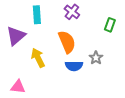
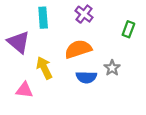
purple triangle: (16, 36) -> (19, 42), turned -40
orange semicircle: (67, 42) -> (78, 49), turned -85
pink triangle: (18, 87) -> (24, 90), moved

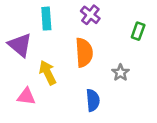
orange semicircle: (78, 49) -> (84, 52), turned 104
blue semicircle: (86, 77) -> (93, 100), moved, turned -96

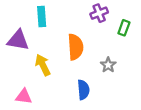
purple cross: (90, 15) -> (99, 13), moved, turned 30
purple triangle: (20, 45) -> (18, 40), turned -30
pink triangle: (26, 96) -> (24, 96), moved

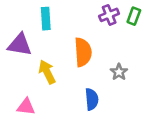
green rectangle: (124, 28) -> (134, 16), moved

